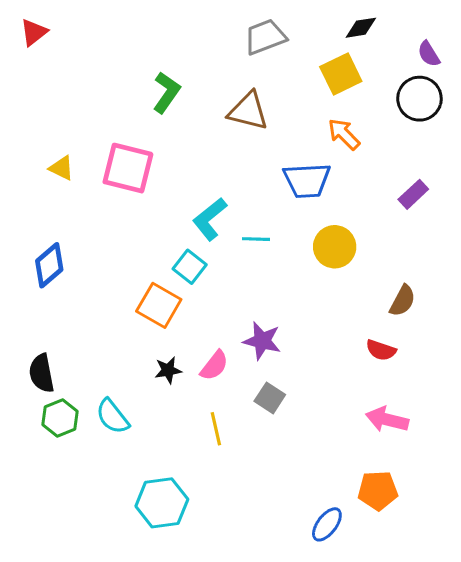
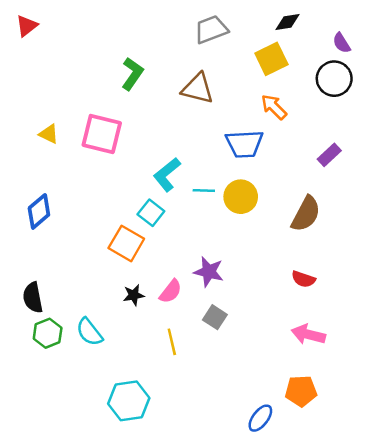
yellow circle: (335, 247) -> (241, 197), moved
brown semicircle: (403, 301) -> (306, 214), moved, size x1.4

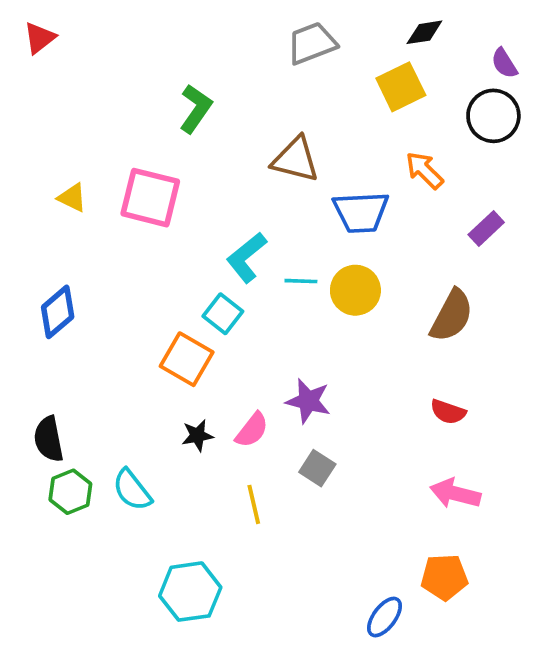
brown triangle: (198, 88) -> (296, 159), moved
orange arrow: (274, 107) -> (424, 170), moved

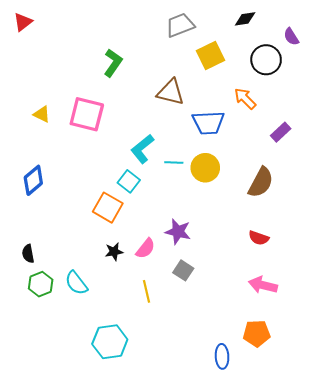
yellow square: (401, 87) -> (210, 56), moved
black circle: (493, 116) -> (266, 60), moved
black semicircle: (49, 439) -> (28, 254), size x0.7
blue ellipse: (384, 617) -> (222, 356), turned -40

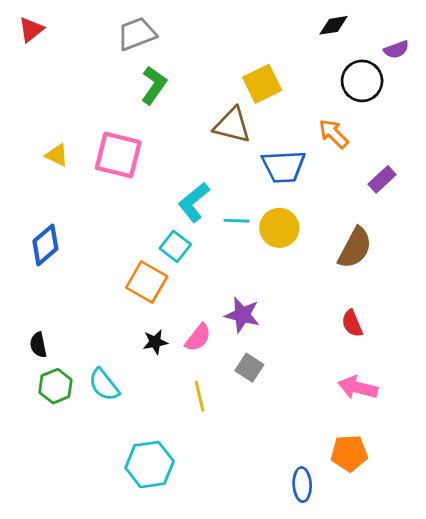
gray trapezoid: (180, 25) -> (137, 34), moved
purple semicircle: (291, 37) -> (396, 50), turned -78
yellow square: (210, 56) -> (262, 84), moved
red semicircle: (259, 238) -> (352, 323), turned 48

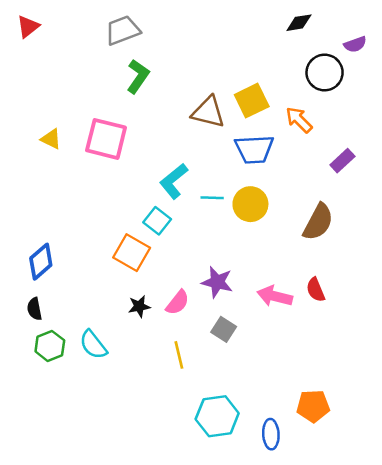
yellow square: (262, 84) -> (252, 101), moved
blue diamond: (45, 245) -> (41, 262), moved
pink arrow: (358, 388) -> (275, 296), moved
cyan hexagon: (150, 465) -> (217, 416), moved

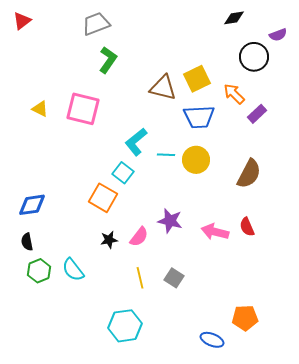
purple rectangle: (342, 161) -> (257, 114), moved
blue diamond: (41, 262) -> (32, 205), turned 32
gray square: (224, 329) -> (174, 278), moved
cyan hexagon: (217, 416) -> (125, 326), moved
blue ellipse: (271, 434) -> (212, 340), turned -65

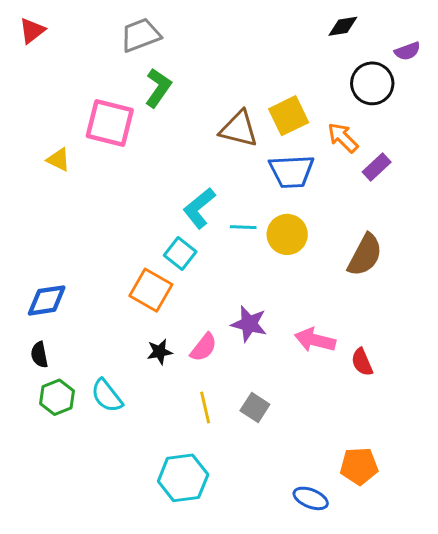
pink square: (83, 109) -> (110, 123), moved
red semicircle: (247, 227) -> (362, 362), moved

